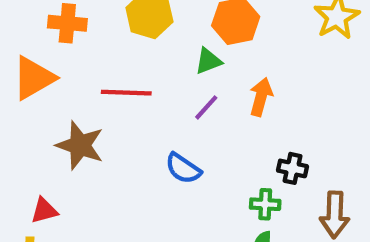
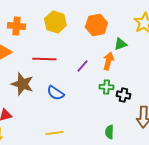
green triangle: (208, 61) -> (120, 44), moved
blue semicircle: (183, 168) -> (55, 93), moved
green cross: (265, 204) -> (106, 87), moved

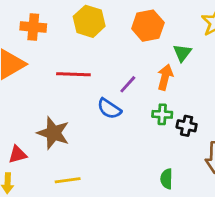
green triangle: (120, 44) -> (182, 53), turned -32
brown star: (22, 84) -> (53, 133), moved
blue semicircle: (55, 93) -> (109, 109), moved
yellow line: (54, 133) -> (68, 180), moved

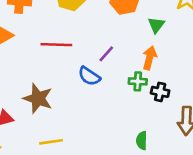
orange arrow: (165, 77) -> (150, 58), moved

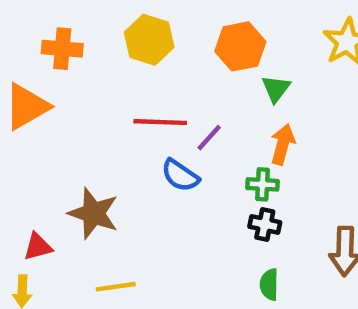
green triangle: (156, 25) -> (276, 89), moved
red line: (56, 45) -> (160, 122), moved
black cross: (160, 92) -> (265, 224), moved

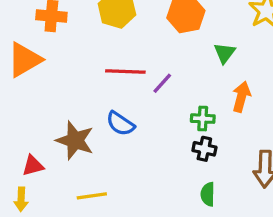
green triangle: (276, 89) -> (225, 53), moved
orange arrow: (283, 144) -> (241, 97), moved
blue semicircle: (180, 175) -> (120, 124), moved

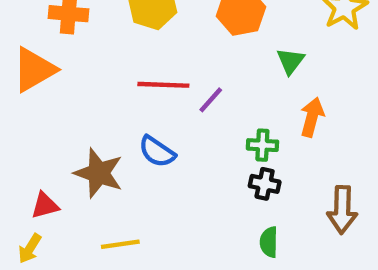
yellow arrow: (21, 199) -> (30, 249), turned 30

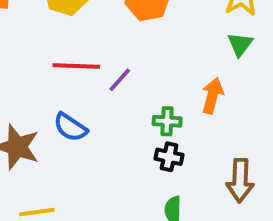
green triangle: (290, 61) -> (240, 44), moved

